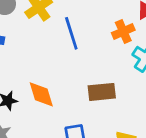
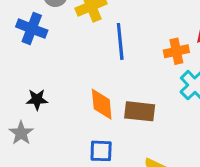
orange diamond: (41, 94) -> (102, 104), moved

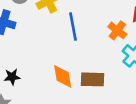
orange cross: (176, 51) -> (117, 30), turned -36

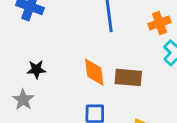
orange cross: (117, 30) -> (159, 23), turned 30

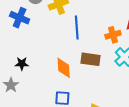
brown rectangle: (128, 77) -> (90, 59), moved

